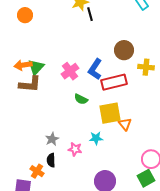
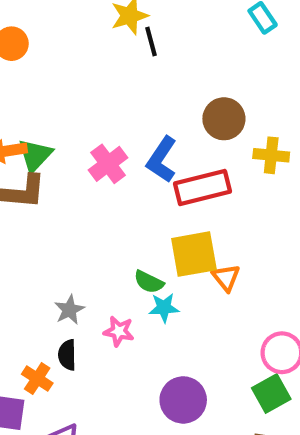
green semicircle: (81, 99) -> (149, 282), moved

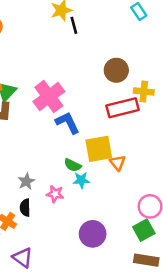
blue L-shape: (162, 160) -> (68, 123), moved, turned 120
pink cross: (108, 164) -> (49, 96), size x1.4
red rectangle: (202, 187) -> (123, 108), moved

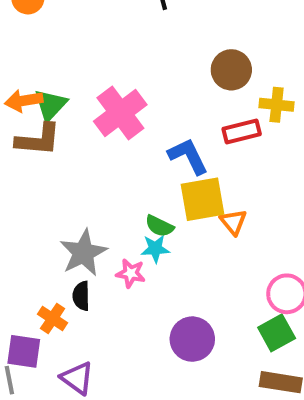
red rectangle: (123, 108) -> (242, 131), size x0.7
blue L-shape: (68, 123) -> (188, 156), moved
cyan star: (81, 180) -> (155, 249), moved
gray star: (26, 181) -> (83, 253), size x1.6

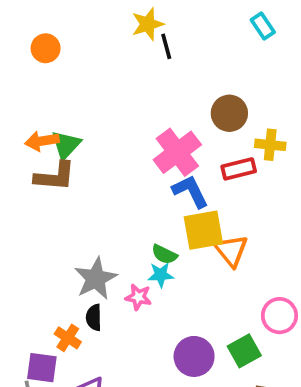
pink cross: (120, 113) -> (177, 152), moved
orange triangle: (233, 222) -> (231, 251), size x1.4
green square: (277, 333) -> (244, 351), moved

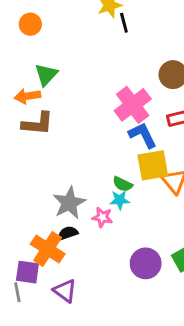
green triangle: (66, 145) -> (46, 75), moved
black semicircle: (94, 317) -> (68, 233), turned 72
orange cross: (68, 338) -> (48, 249), size x1.6

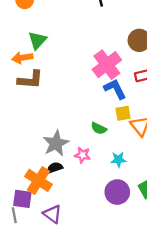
yellow square: (153, 165) -> (123, 113), size x0.6
cyan star: (120, 200) -> (118, 160), moved

